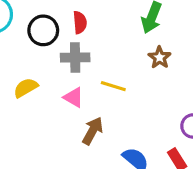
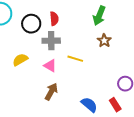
brown arrow: (93, 131) -> (51, 92), moved

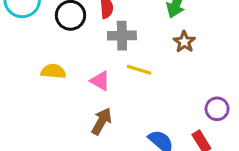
gray cross: (51, 41) -> (122, 36), moved
yellow semicircle: (20, 60) -> (53, 71), turned 35

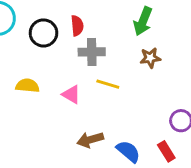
brown star: (184, 42) -> (150, 58), turned 30
brown arrow: (102, 121) -> (90, 140), moved, turned -135

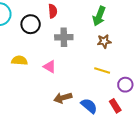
red semicircle: (77, 26) -> (53, 11), moved
yellow line: (108, 84) -> (102, 71), moved

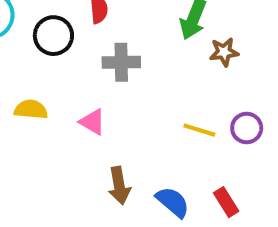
brown star: (104, 41) -> (224, 52), moved
purple circle: (125, 85) -> (247, 128), moved
brown arrow: (63, 98) -> (119, 186), turned -84

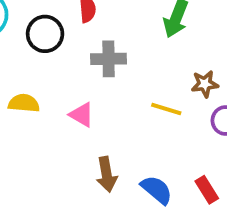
brown star: (224, 52) -> (205, 84), moved
yellow line: (199, 130) -> (166, 109), moved

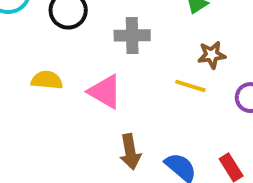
brown star: (205, 84) -> (212, 55), moved
pink triangle: (82, 115) -> (105, 92), size x1.4

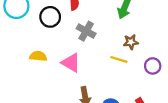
gray cross: (132, 35) -> (86, 31), turned 30

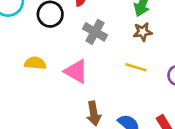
brown star: (131, 42) -> (143, 32), moved

